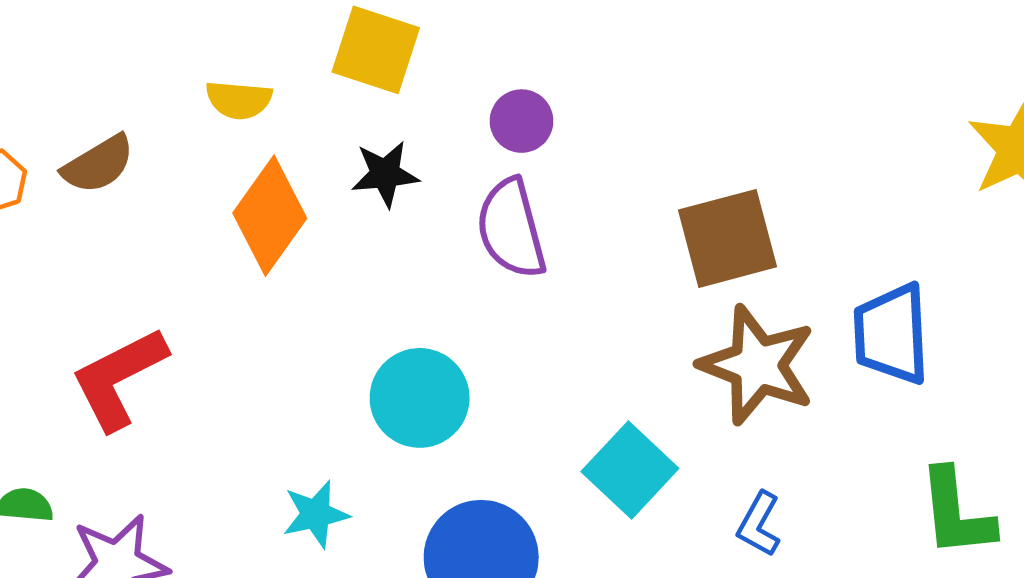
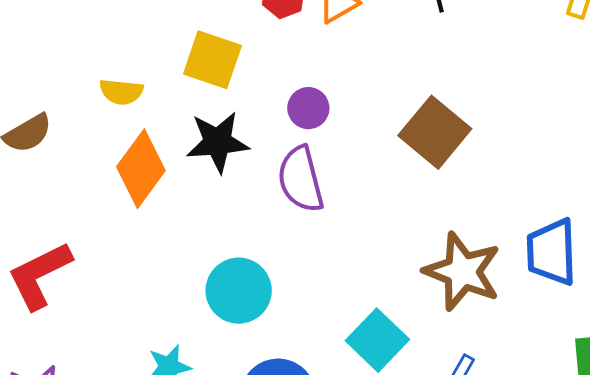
black star: (385, 174) -> (218, 142), size x1.4
brown square: (727, 238) -> (435, 132), moved, turned -36

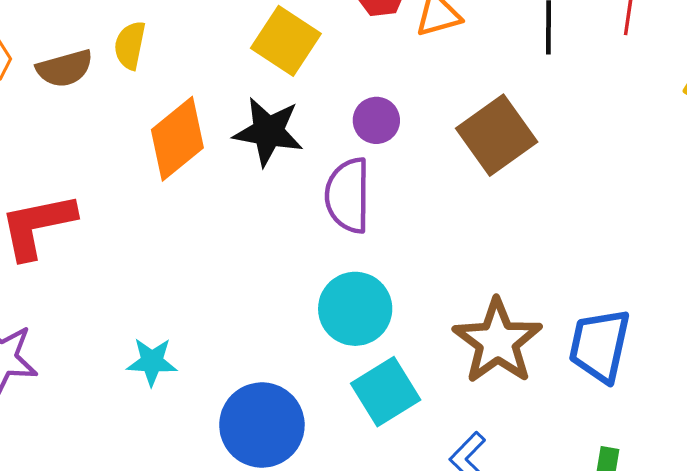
yellow semicircle: (121, 92) -> (130, 45), moved, turned 81
brown square: (435, 132) -> (497, 135), moved
cyan circle: (239, 291) -> (355, 309), moved

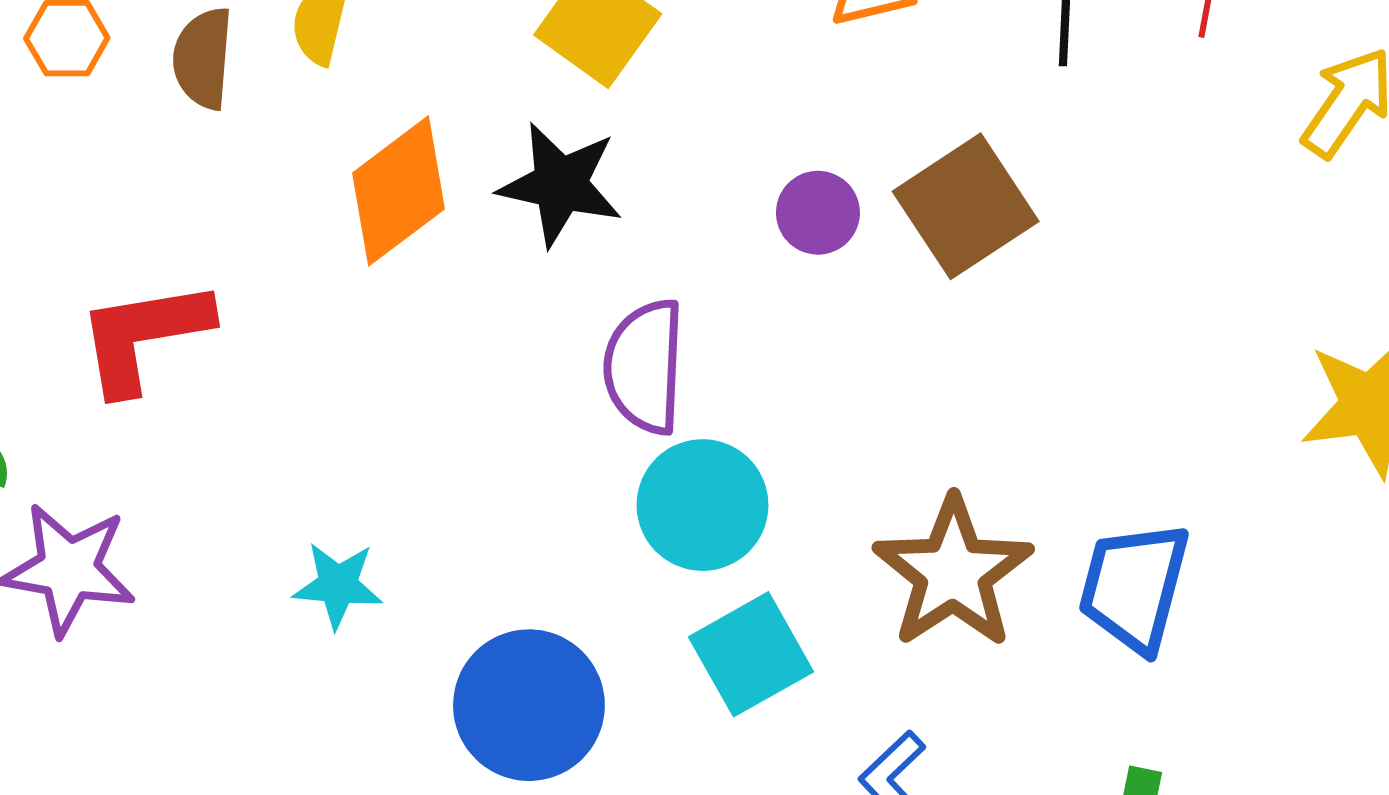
brown semicircle: (65, 68) -> (203, 58), turned 108
purple circle: (376, 120) -> (818, 213), moved
purple semicircle: (348, 195) -> (645, 367), moved

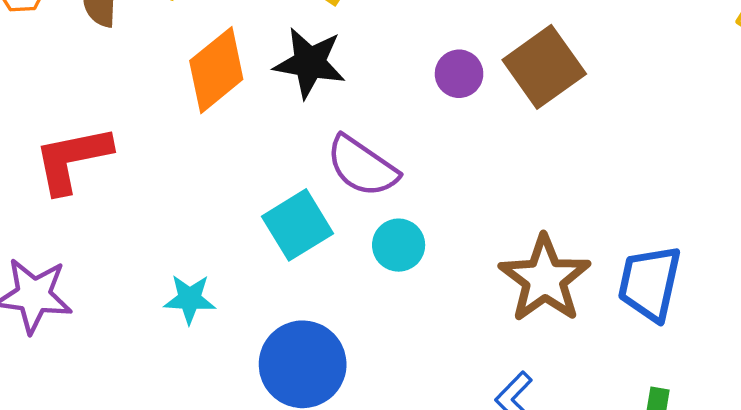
purple semicircle: (645, 367) -> (362, 166), turned -56
cyan circle: (702, 505) -> (399, 245), size x0.7
cyan square: (751, 654) -> (297, 225), moved

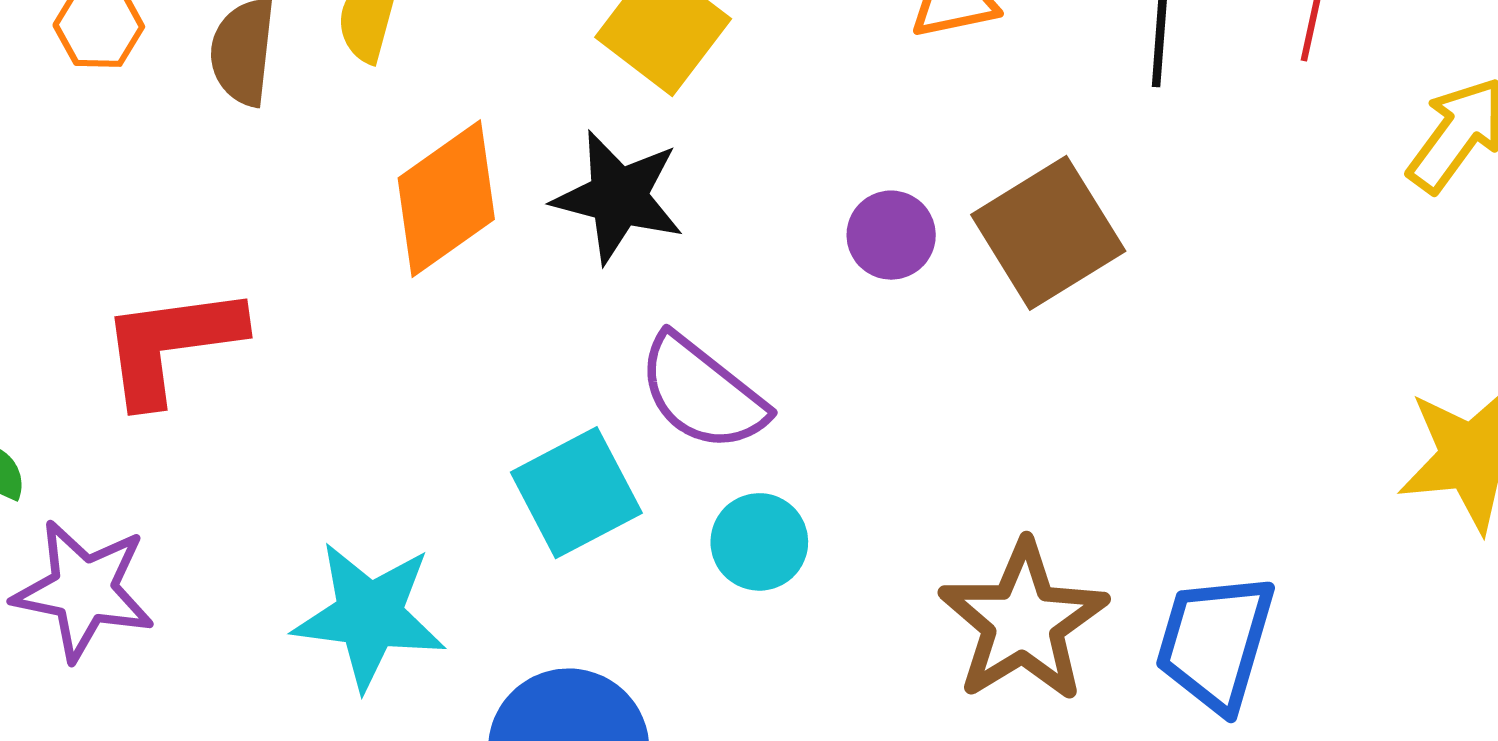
cyan star: (190, 299) -> (369, 615), size x1.6

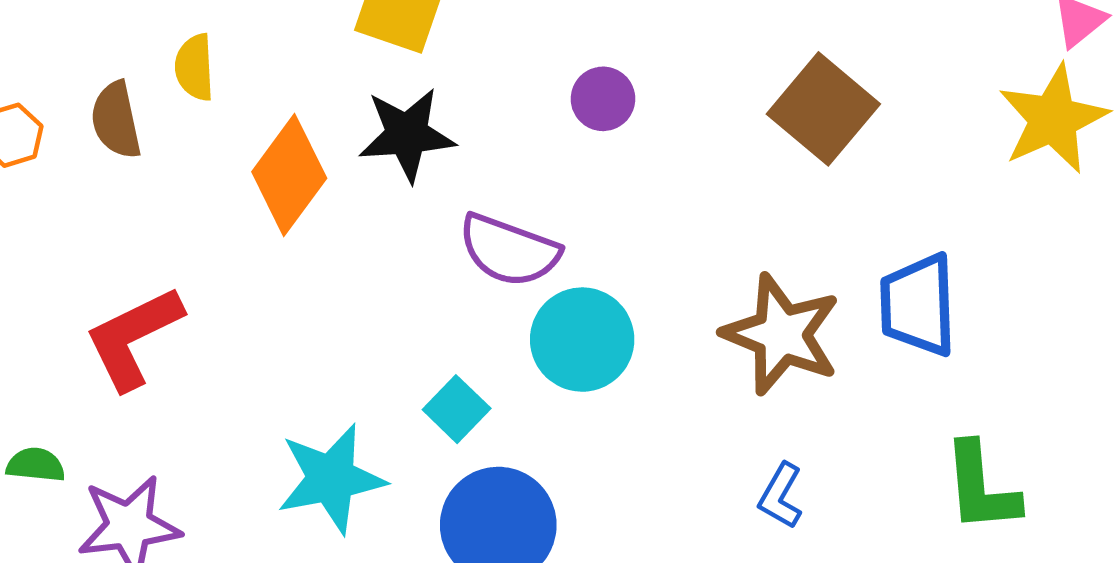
brown square: (1048, 233) -> (823, 109), moved
cyan square: (576, 493) -> (457, 409), moved, size x0.7
cyan circle: (759, 542) -> (582, 340), size x1.5

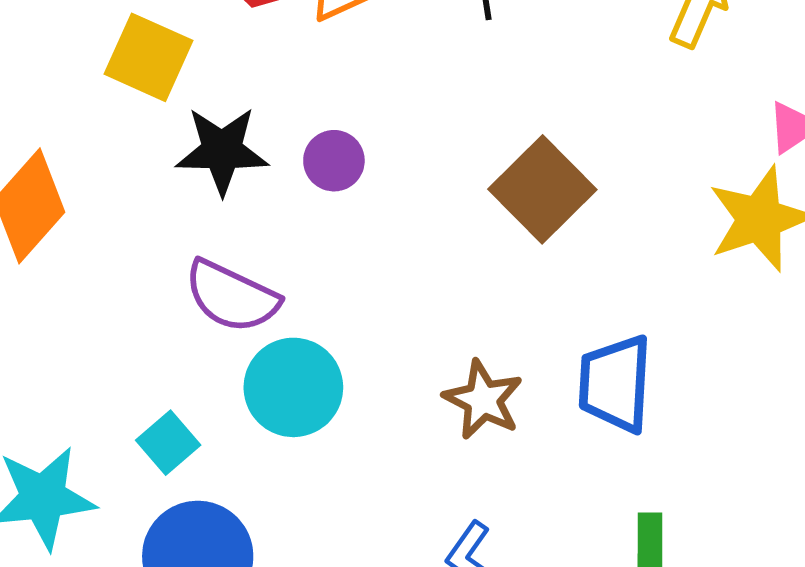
black star: (407, 135) -> (222, 151), moved
brown star: (781, 334) -> (483, 400), size x0.7

